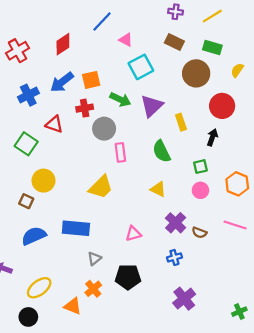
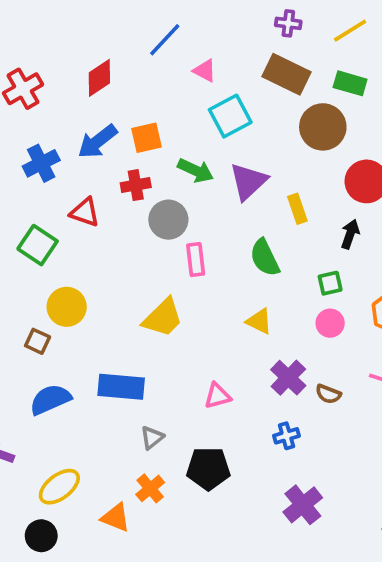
brown rectangle: (174, 42) -> (286, 74), size x1.4

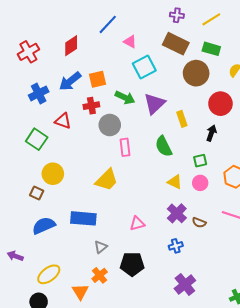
yellow triangle: (259, 321) -> (175, 182), moved
orange triangle: (116, 518) -> (80, 292), turned 36

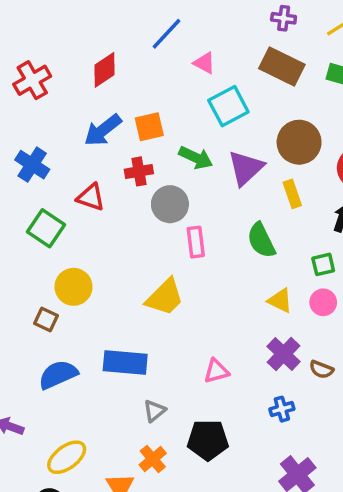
brown circle: (196, 73) -> (299, 142), moved
blue cross: (39, 93) -> (32, 165), moved, turned -30

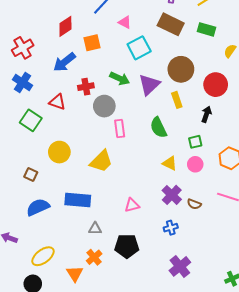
red cross: (32, 80) -> (23, 48), moved
orange square: (149, 127) -> (92, 43), moved
yellow circle: (74, 287) -> (59, 152), moved
gray triangle: (154, 411) -> (95, 229), turned 40

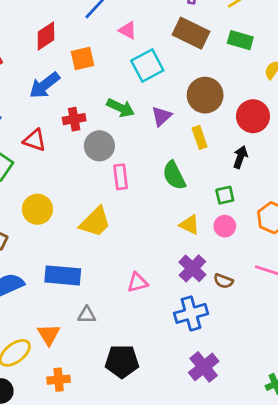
purple triangle: (149, 85) -> (161, 116), size x0.7
blue cross: (171, 228) -> (191, 313), size x1.6
black pentagon: (127, 246) -> (122, 361), moved
orange cross: (94, 257) -> (59, 380), moved, turned 35
orange triangle: (75, 274) -> (49, 335), moved

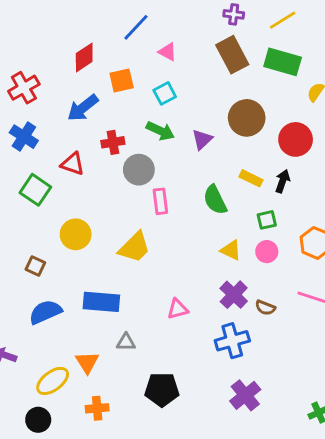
brown rectangle: (191, 33) -> (232, 55), turned 36
green rectangle: (240, 40) -> (283, 62), size x1.4
cyan square: (147, 66) -> (165, 93), moved, size x0.7
yellow rectangle: (199, 137) -> (251, 178), moved, turned -45

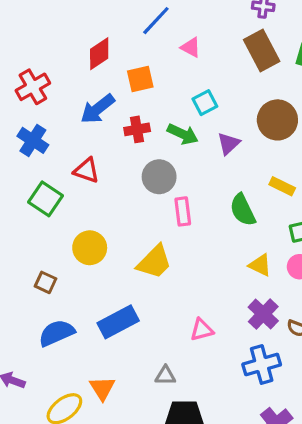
cyan square: (165, 93) -> (205, 103), moved
red cross: (113, 142) -> (137, 129), moved
blue rectangle: (101, 302) -> (118, 322), turned -33
gray triangle: (126, 342) -> (165, 376), moved

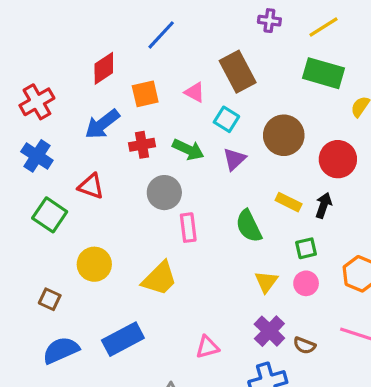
pink triangle: (191, 47) -> (195, 92), moved
brown rectangle: (262, 51) -> (238, 72), moved
cyan square: (205, 103) -> (226, 119), moved, turned -30
yellow triangle: (260, 265) -> (266, 282), turned 40

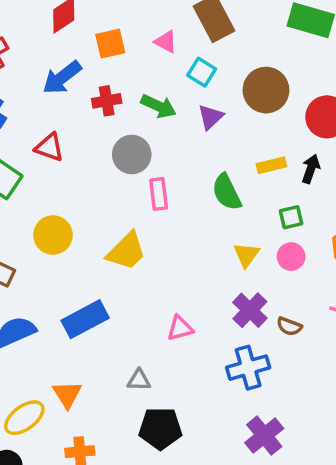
yellow rectangle: (289, 202) -> (271, 165), turned -40

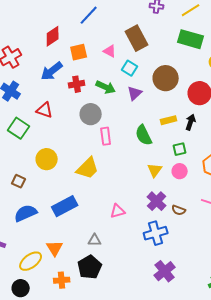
black pentagon: (160, 428) -> (90, 267), moved, turned -30

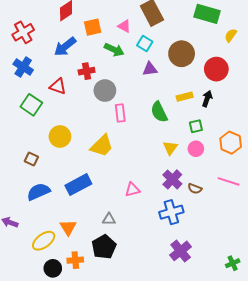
red cross: (77, 84) -> (87, 71), moved
green arrow: (106, 87) -> (114, 50), moved
purple triangle: (135, 93) -> (150, 69), turned 35
black circle: (21, 288) -> (53, 268), moved

